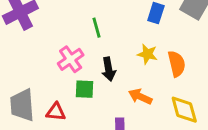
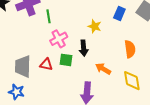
green line: (97, 28) -> (48, 16), moved
yellow star: (147, 54) -> (95, 26), moved
red triangle: (56, 112) -> (46, 64), moved

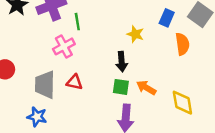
pink cross: (59, 39) -> (64, 46), moved
orange semicircle: (130, 49) -> (182, 44), moved
green square: (66, 60) -> (121, 87), moved

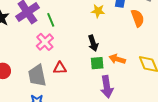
yellow star: (135, 34) -> (98, 11), moved

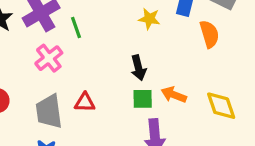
pink cross: (45, 42) -> (49, 58), moved

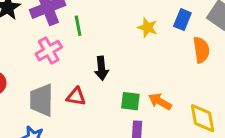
black arrow: (138, 68) -> (101, 68), moved

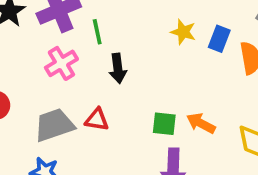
blue rectangle: (182, 20) -> (219, 39), moved
black arrow: (101, 68) -> (118, 68), moved
gray trapezoid: (42, 100) -> (54, 125), turned 72

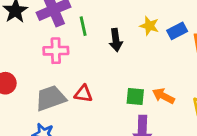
blue rectangle: (219, 39) -> (177, 31), turned 42
pink cross: (61, 63) -> (56, 51), turned 30
black arrow: (118, 68) -> (116, 40), moved

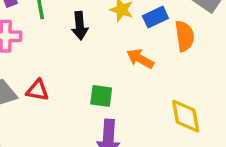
orange arrow: (163, 96) -> (140, 59), moved

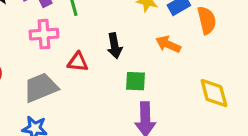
black arrow: (80, 26) -> (115, 46), moved
red triangle: (38, 90) -> (78, 62), moved

